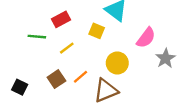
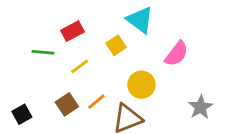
yellow square: (97, 31) -> (116, 45), turned 35
gray star: (165, 58) -> (201, 107), moved
black square: (20, 87) -> (22, 114), turned 35

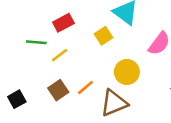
yellow line: (80, 66) -> (60, 55), moved

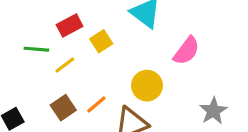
yellow square: (104, 36) -> (101, 41), moved

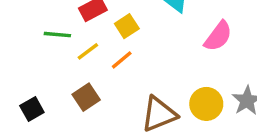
yellow circle: (147, 86) -> (206, 104), moved
orange line: (96, 105) -> (122, 60), moved

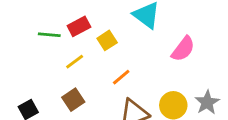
green line: (57, 35) -> (49, 35), moved
orange line: (122, 60) -> (121, 77), moved

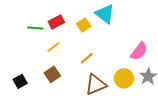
yellow square: (107, 40) -> (84, 25), moved
pink semicircle: (183, 49) -> (139, 51), moved

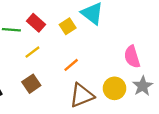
red rectangle: (56, 22) -> (36, 23), turned 70
pink semicircle: (139, 51) -> (132, 57), turned 126

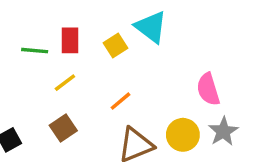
red rectangle: (36, 23) -> (70, 40), turned 48

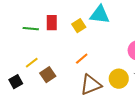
cyan triangle: (151, 27) -> (100, 15), turned -30
yellow line: (65, 83) -> (32, 63), moved

